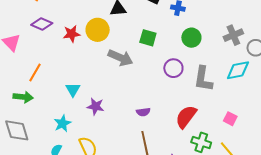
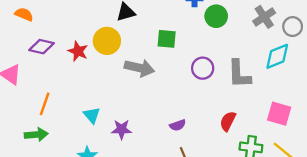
red star: (72, 34) -> (78, 51), turned -30
green circle: (191, 38) -> (216, 16), moved
red semicircle: (186, 117) -> (228, 121), size x0.7
pink square: (230, 119) -> (279, 114), size x1.5

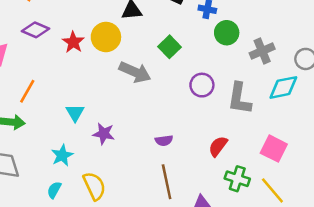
gray cross: (264, 17) -> (262, 51), moved
green square: (167, 39) -> (170, 47), turned 30

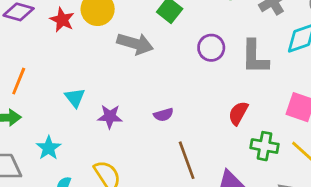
purple semicircle: (164, 140) -> (163, 115), moved
cyan star: (62, 155) -> (49, 148), moved

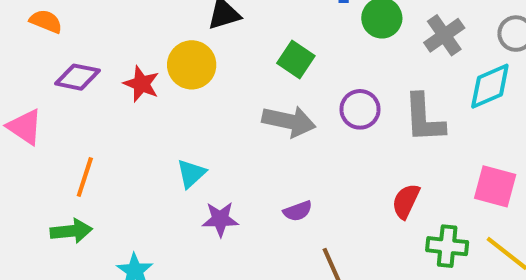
gray arrow: (135, 44) -> (289, 121), moved
cyan triangle: (75, 98) -> (191, 174), moved, turned 30

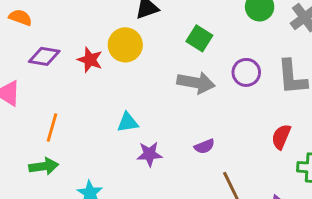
cyan triangle: (191, 174) -> (128, 122), turned 35

